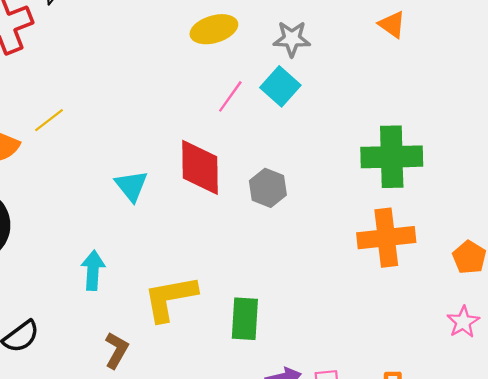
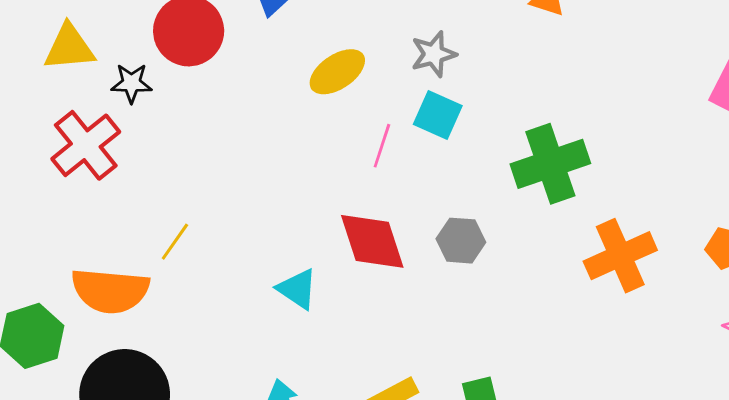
green cross: (392, 157) -> (550, 164), moved

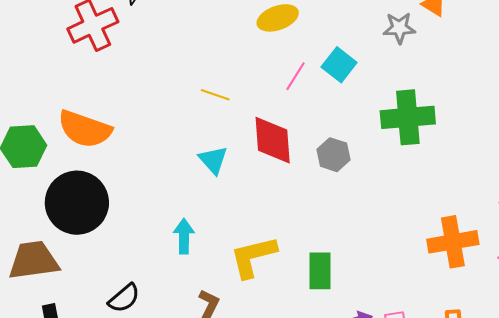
gray star: (434, 54) -> (399, 28), moved
yellow line: (175, 242) -> (215, 95), moved, turned 60
orange cross: (620, 256) -> (453, 242), moved

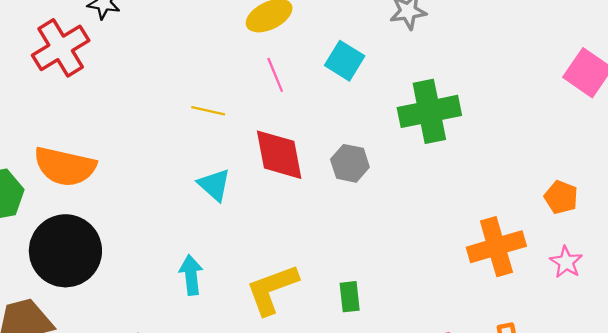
pink line: (296, 76) -> (275, 75), moved, turned -48
green rectangle: (320, 271) -> (350, 297), size x0.7

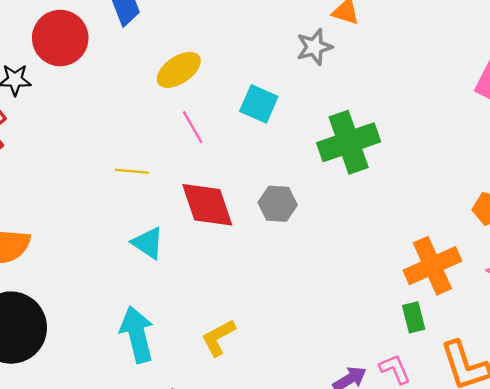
cyan arrow: (191, 275) -> (137, 334), size x1.4
yellow L-shape: (272, 289) -> (218, 338), size x0.7
green rectangle: (350, 297) -> (414, 317), moved

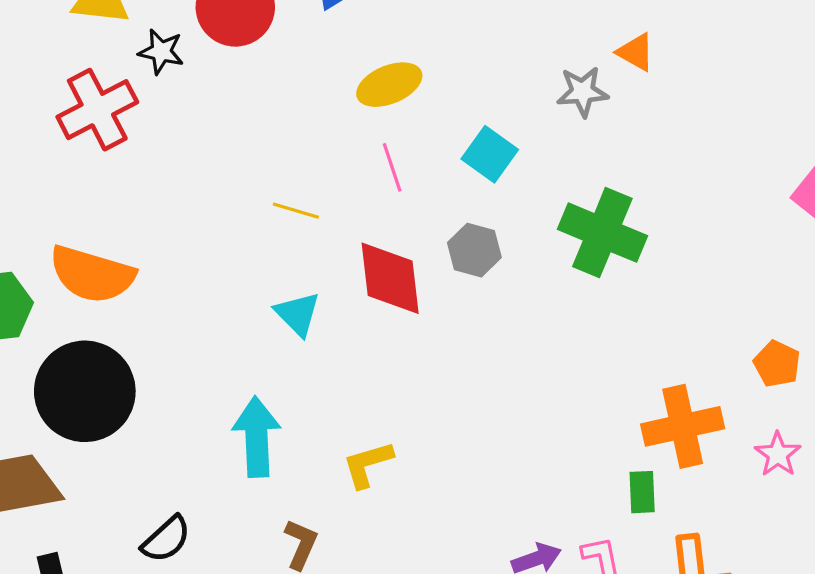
green cross: (349, 142) -> (602, 233), turned 30
gray hexagon: (278, 204) -> (474, 250), moved

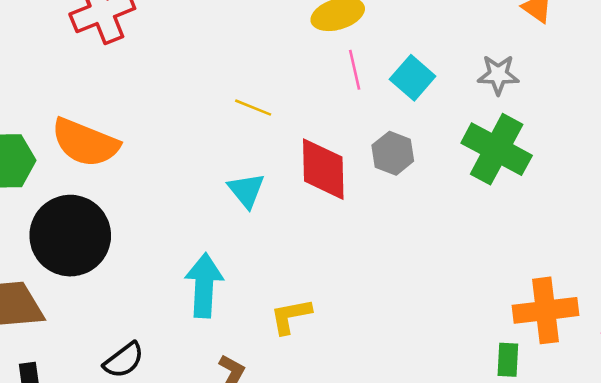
gray star: (582, 92) -> (498, 75), moved
pink line: (392, 167) -> (355, 70), moved

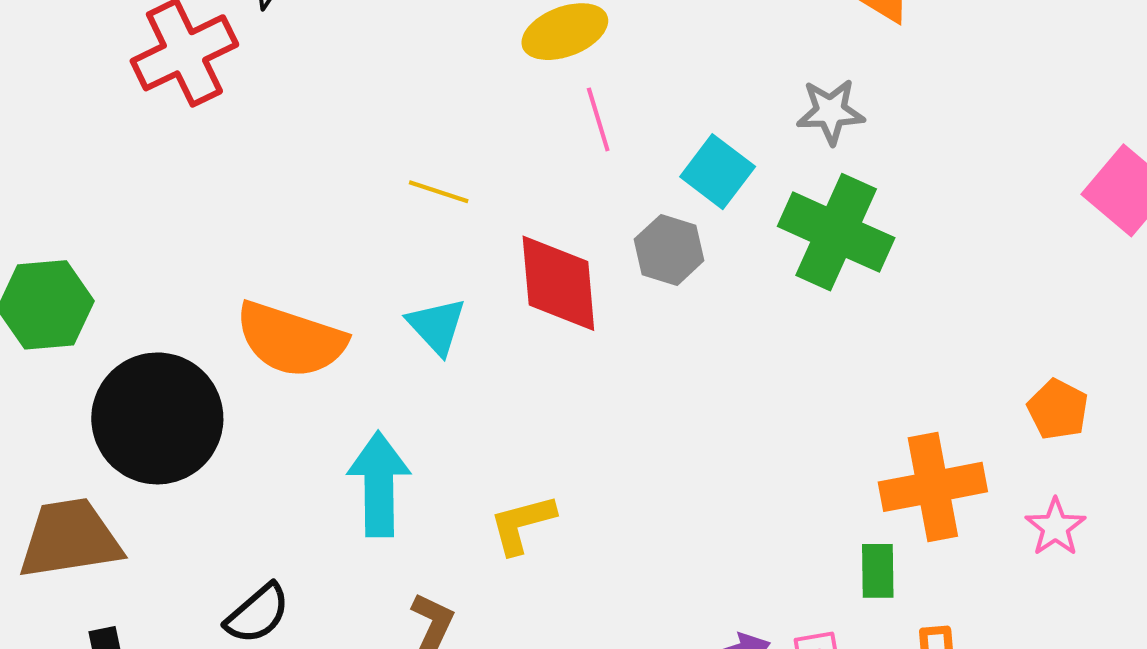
cyan square: (413, 78) -> (718, 172), moved
orange semicircle: (85, 143) -> (291, 340), moved

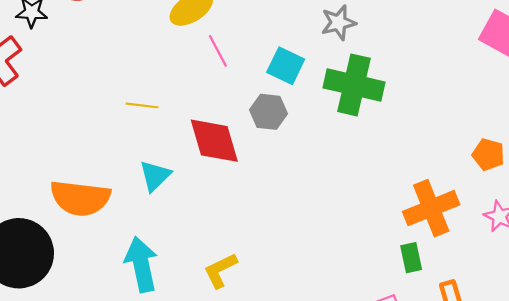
cyan triangle: (437, 326) -> (155, 176), turned 40

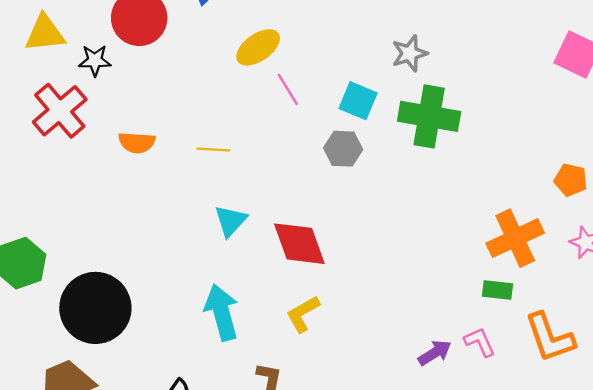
red diamond: (214, 141) -> (299, 244), moved
orange semicircle: (80, 198) -> (137, 143), moved, size x0.6
green rectangle: (411, 258) -> (497, 290), turned -68

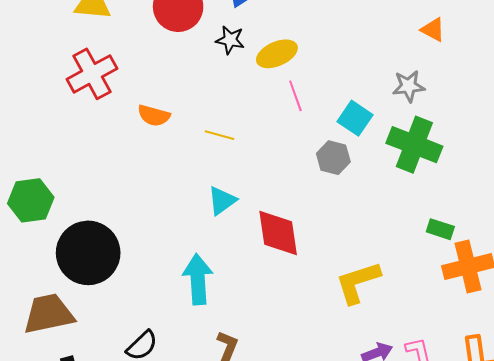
black star: (95, 60) -> (230, 40), moved
green rectangle: (497, 290) -> (440, 229), moved
yellow L-shape: (303, 314) -> (358, 282), moved, size x1.4

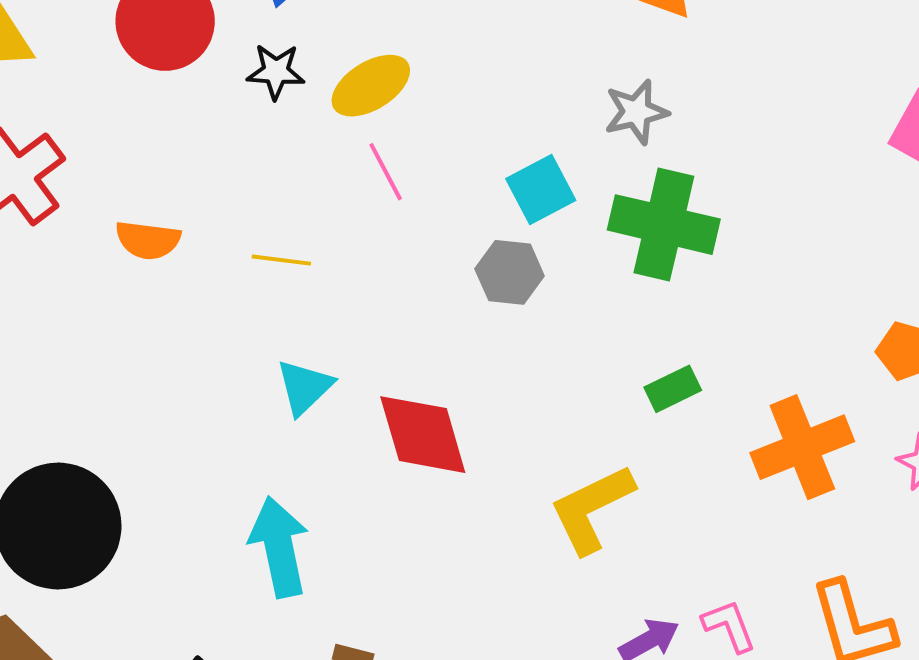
pink line: (295, 96) -> (386, 172), moved
cyan square: (355, 118) -> (541, 189), turned 36
green rectangle: (440, 229) -> (673, 389), moved, turned -36

